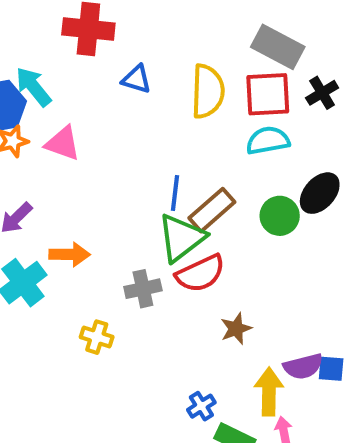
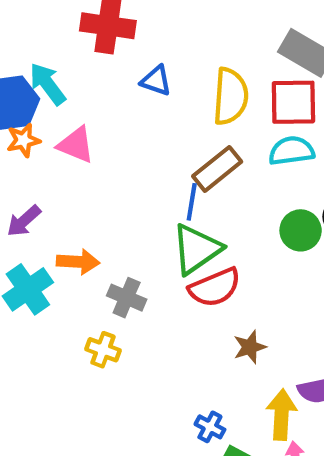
brown rectangle: (212, 210) -> (217, 169), moved
gray cross: (143, 289) -> (127, 298), moved, turned 33
blue cross: (201, 406) -> (210, 427), turned -32

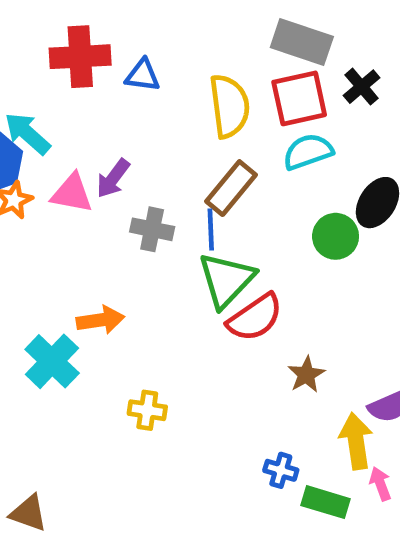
blue triangle: (156, 81) -> (143, 75), moved
purple arrow: (24, 221) -> (113, 178), moved
gray cross: (127, 298) -> (152, 229), moved

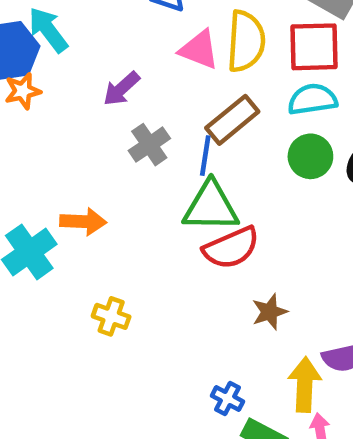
pink triangle: (72, 193) -> (199, 50), moved
gray cross: (152, 229) -> (149, 145), turned 33
green circle: (336, 236) -> (310, 156), moved
green triangle: (226, 280) -> (211, 207), turned 36

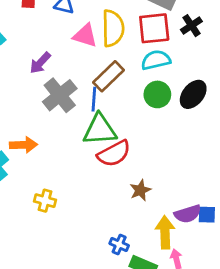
gray cross: (149, 145) -> (60, 95), size x1.4

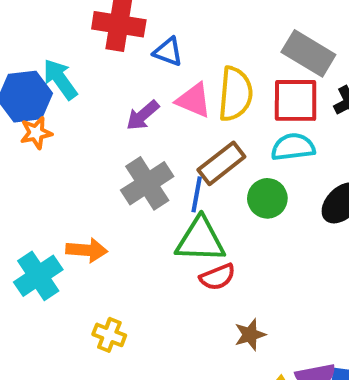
purple arrow: (40, 63) -> (143, 115), moved
green circle: (157, 94) -> (267, 198), moved
red semicircle: (114, 154) -> (217, 277), size x0.7

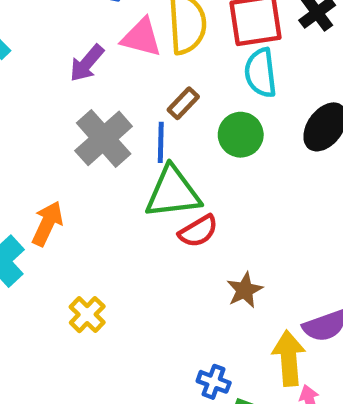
cyan semicircle: (293, 147) -> (261, 73), turned -81
brown rectangle: (221, 163) -> (183, 103), size x0.6
orange arrow: (87, 250) -> (47, 224), turned -60
yellow cross: (109, 335) -> (87, 315), turned 32

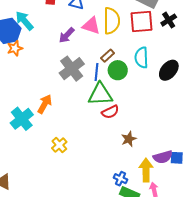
cyan semicircle: (261, 73) -> (141, 58), moved
green circle: (241, 135) -> (118, 70), moved
blue cross: (214, 382) -> (120, 179), moved

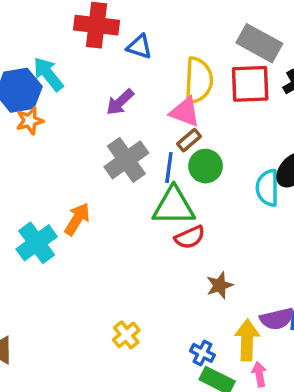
pink triangle: (91, 26) -> (185, 112), moved
cyan semicircle: (141, 58) -> (267, 188), moved
yellow cross: (59, 145) -> (126, 335), moved

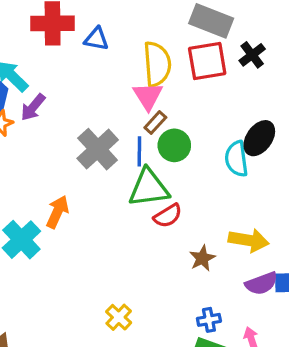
purple arrow: (120, 102) -> (33, 107), moved
pink triangle: (185, 112) -> (148, 96), turned 44
yellow arrow: (247, 340) -> (249, 240), moved, turned 105
blue cross: (202, 353) -> (209, 320), moved, turned -30

